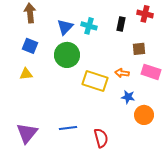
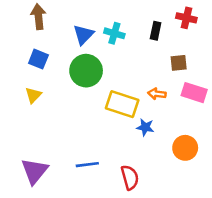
yellow triangle: (26, 74) -> (33, 95), turned -40
blue star: (128, 97) -> (145, 127), moved

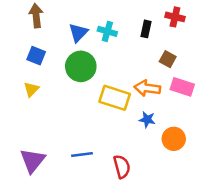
brown square: (179, 63) -> (168, 59), turned 35
orange arrow: (157, 94) -> (147, 88), size x1.5
blue star: (145, 127) -> (147, 120), moved

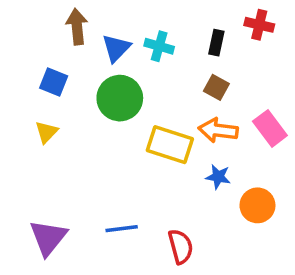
brown arrow: (36, 16) -> (77, 27), moved
brown square: (168, 59) -> (216, 87), moved
pink rectangle: (182, 87) -> (270, 128), turned 35

